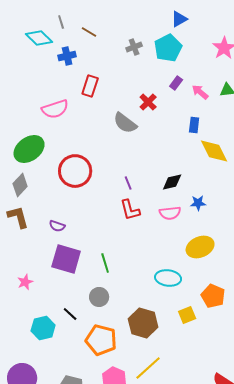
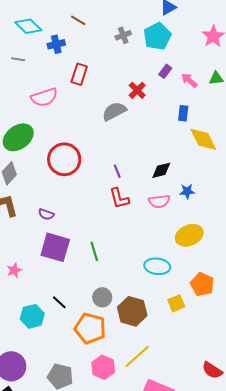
gray line: (61, 22) -> (18, 59), moved, turned -64
gray semicircle: (125, 123) -> (114, 111), turned 115
gray circle: (99, 297) -> (102, 297), moved

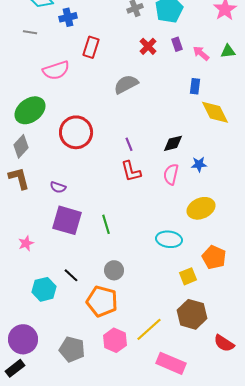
purple rectangle: (165, 71) -> (177, 44), turned -56
red cross: (137, 90) -> (148, 46), moved
pink semicircle: (159, 201) -> (171, 174), turned 110
brown hexagon: (132, 311) -> (192, 314), moved

